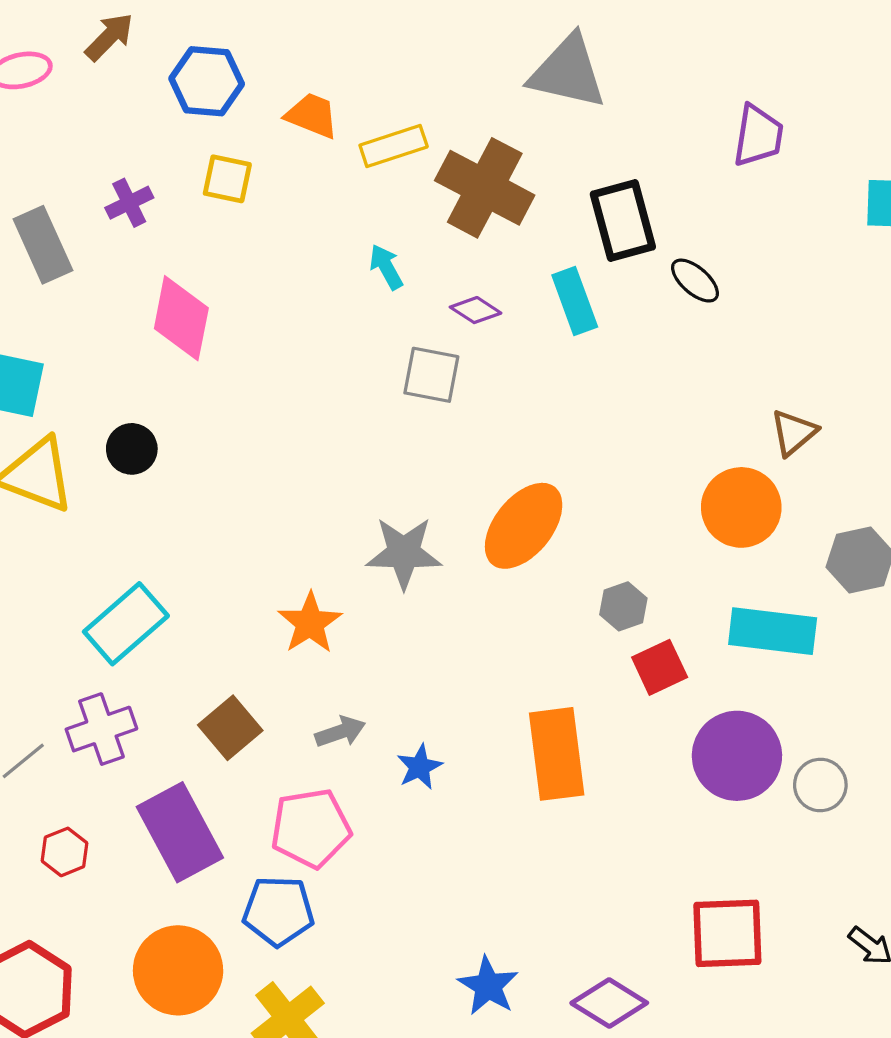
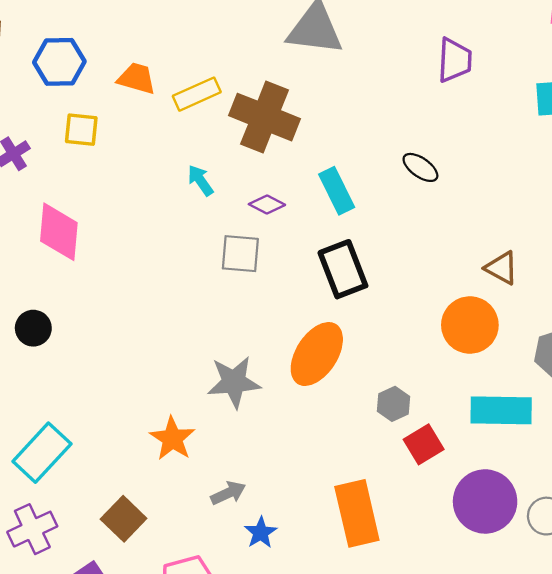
black rectangle: (623, 221) -> (343, 269), moved
brown triangle: (794, 433) -> (501, 268), turned -45
gray arrow: (340, 732) -> (228, 493), moved

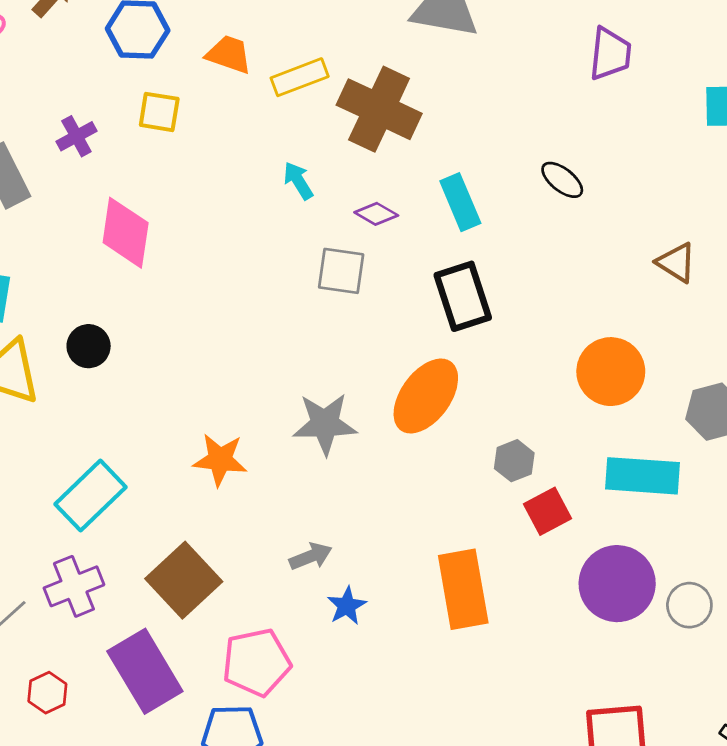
brown triangle: (501, 268) -> (676, 263), moved
orange star: (172, 439) -> (220, 460), moved, turned -30
brown square: (124, 519) -> (184, 580), size x1.4

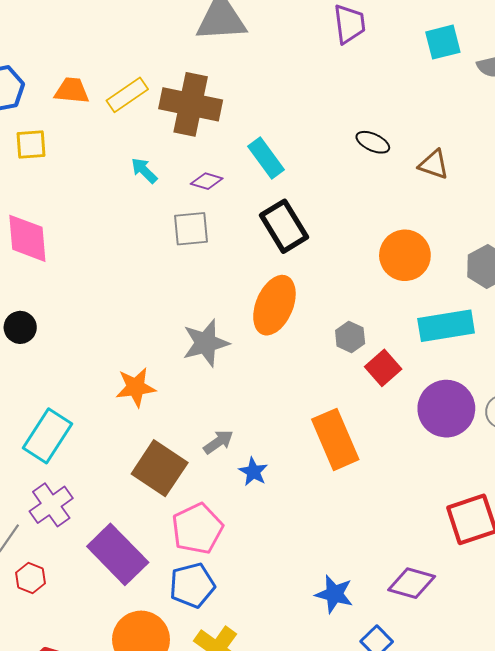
black ellipse: (562, 180) -> (373, 142), moved
brown square: (184, 580) -> (160, 468), moved
red hexagon: (47, 693) -> (31, 578), moved

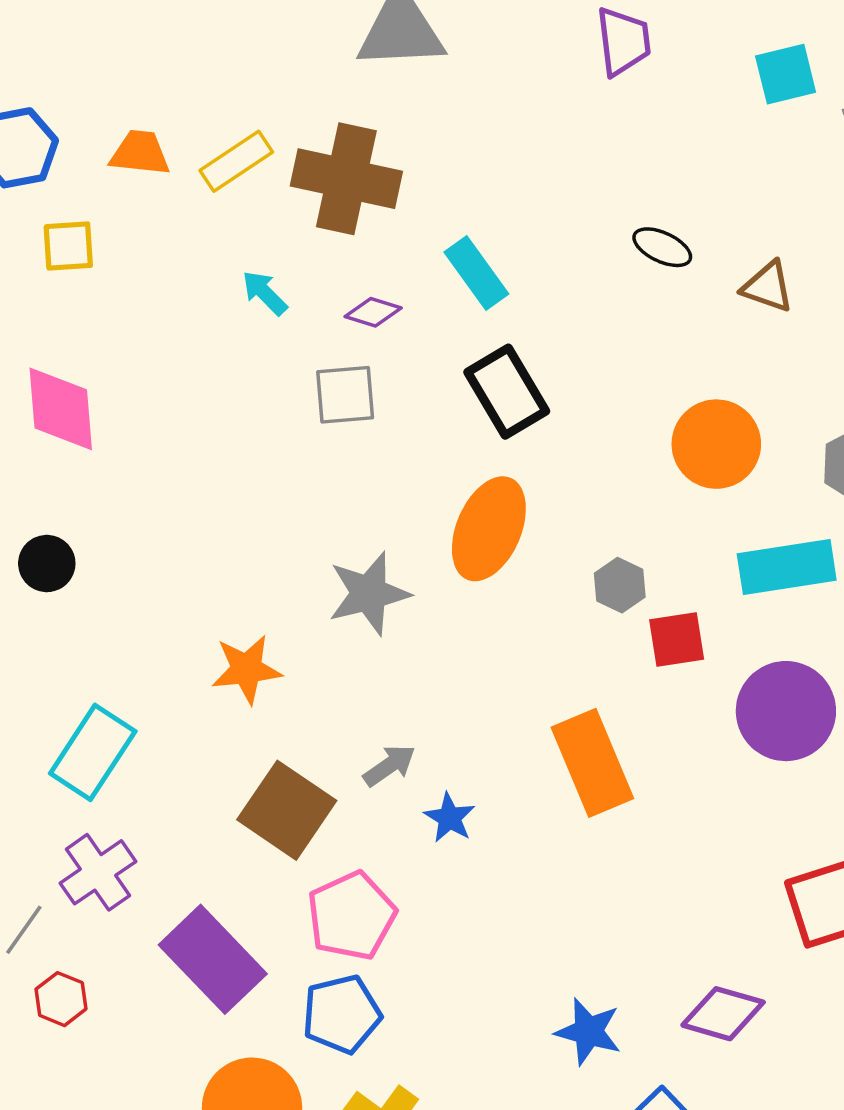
red square: (383, 368) -> (677, 640), turned 32

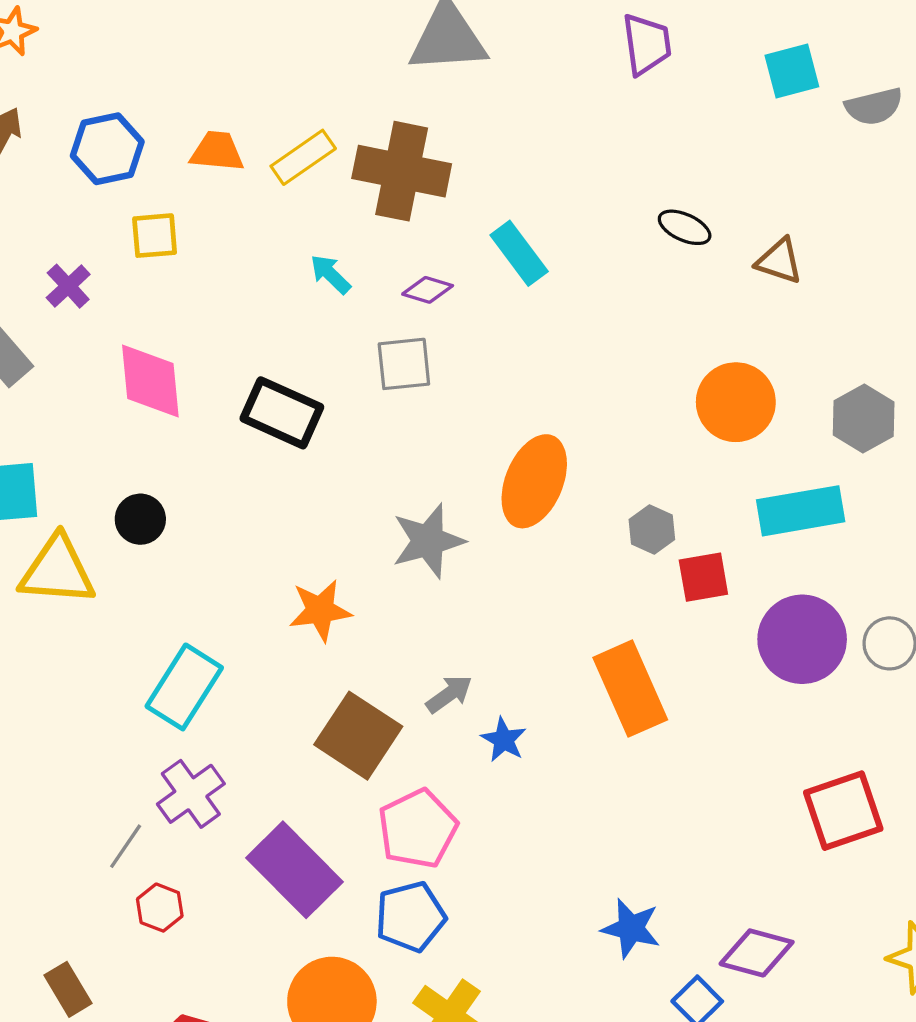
black rectangle: (507, 392) -> (282, 413), moved, turned -34
purple diamond: (723, 1014) -> (757, 953), moved

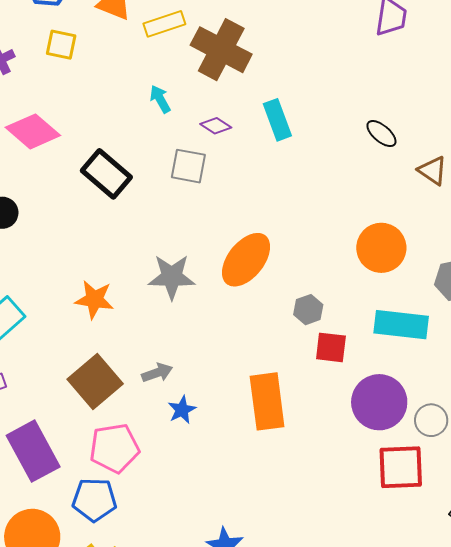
pink diamond: (150, 381) -> (33, 131), turned -60
red square: (843, 811) -> (401, 467), moved

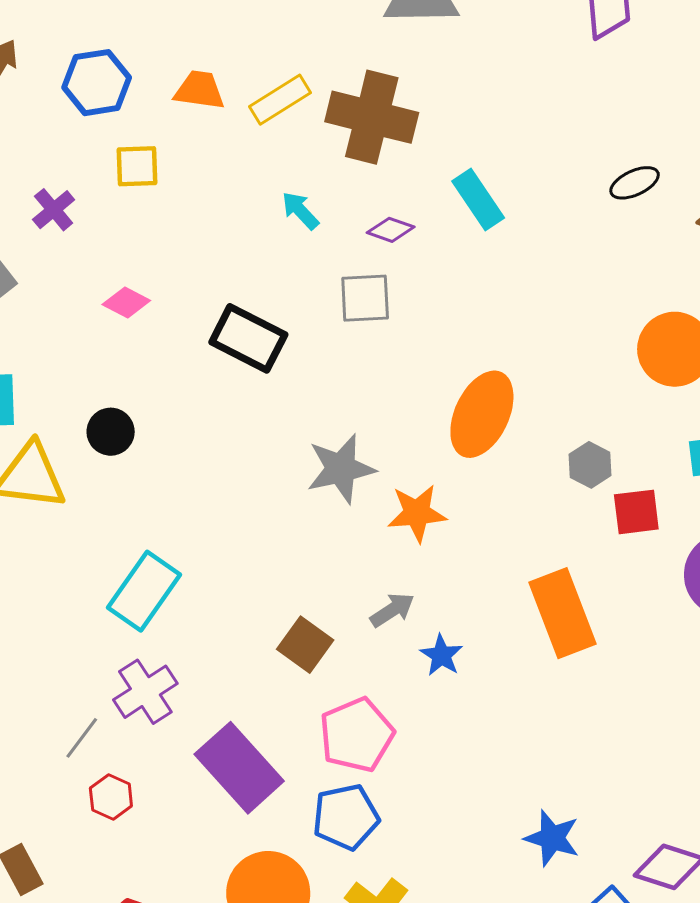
pink diamond: (33, 131) -> (126, 302), size x0.6
black ellipse: (381, 134) -> (635, 183), turned -52
gray star: (172, 277) -> (341, 469), moved
orange star: (94, 299) -> (417, 513), moved
brown square: (95, 382) -> (305, 645), size x0.7

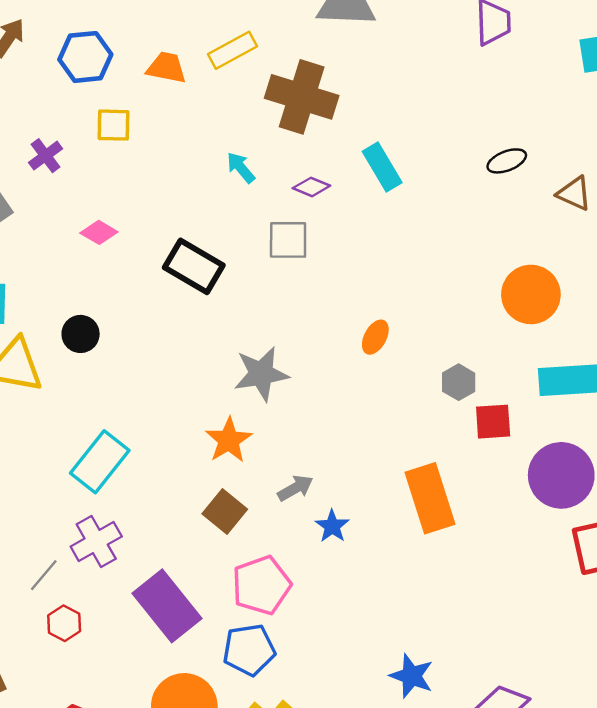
yellow rectangle: (280, 100) -> (233, 50), moved
orange ellipse: (482, 414) -> (375, 337), size x0.5
orange star: (417, 513) -> (229, 440), moved, turned -30

